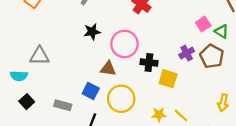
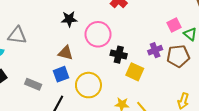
brown pentagon: (212, 56) -> (178, 56), turned 30
brown triangle: (108, 69) -> (66, 53), moved
blue square: (91, 91) -> (61, 74), turned 35

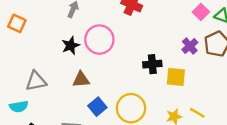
black star: (69, 19) -> (71, 46), moved
pink circle: (98, 34) -> (99, 40), moved
brown triangle: (66, 53) -> (81, 80), moved

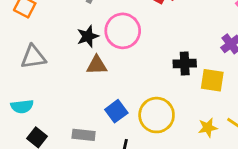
brown triangle: (81, 80) -> (97, 65), moved
gray triangle: (36, 81) -> (33, 57), moved

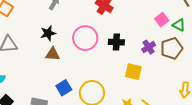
pink circle: (123, 31) -> (85, 38), moved
black cross: (185, 63) -> (116, 42), moved

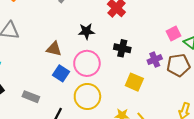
black star: (48, 33) -> (86, 31), moved
pink circle: (85, 38) -> (87, 63), moved
blue square: (64, 88) -> (61, 73), moved, turned -35

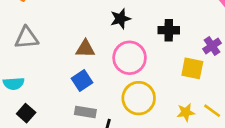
purple cross: (155, 60) -> (212, 46), moved
blue square: (61, 73) -> (82, 81), moved, turned 35
gray rectangle: (31, 97) -> (85, 112), moved

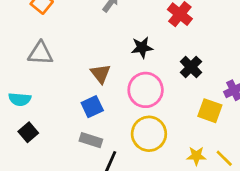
black cross: (169, 30) -> (191, 67), turned 36
brown triangle: (85, 49) -> (101, 74), turned 42

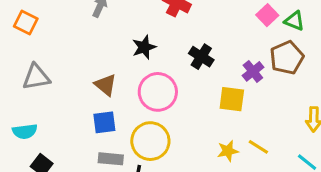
blue square: (92, 107) -> (104, 122), turned 30
yellow circle: (149, 134) -> (150, 141), moved

